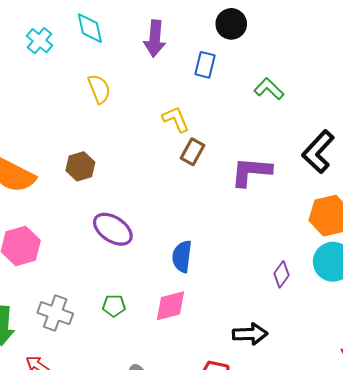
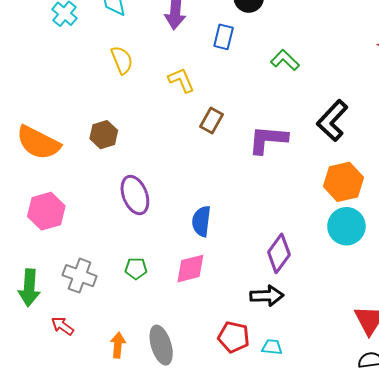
yellow L-shape: (176, 119) -> (181, 80), moved
purple ellipse: (113, 229) -> (135, 195), turned 36
purple diamond: (282, 274) -> (279, 253), moved, size x1.5

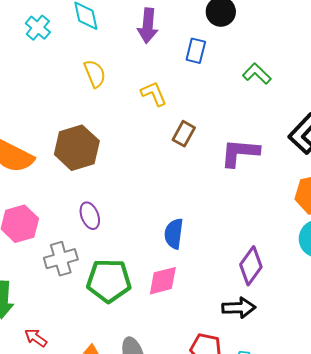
brown hexagon: (104, 135) -> (77, 148), size x1.6
purple ellipse: (135, 195) -> (90, 216), moved, size x0.7
green pentagon: (136, 269) -> (109, 281), size x2.0
gray cross: (80, 276) -> (61, 259), moved, turned -36

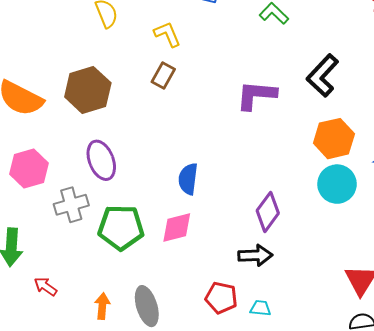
brown rectangle: (184, 134) -> (163, 75), moved
purple ellipse: (90, 216) -> (101, 160), size x1.4

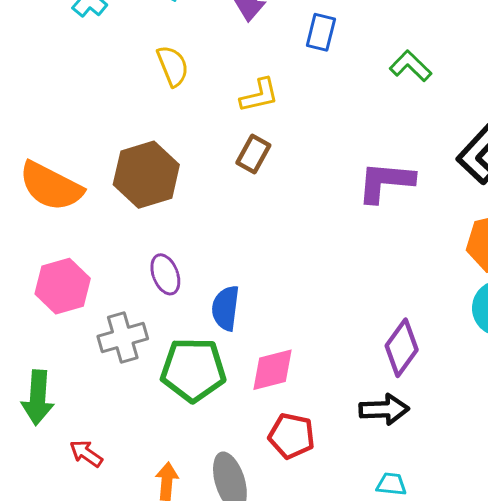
yellow L-shape: (167, 34) -> (259, 95), turned 100
purple ellipse: (101, 160) -> (165, 274), size x0.7
blue semicircle: (188, 179) -> (226, 308), moved
red pentagon: (221, 298) -> (292, 436), moved

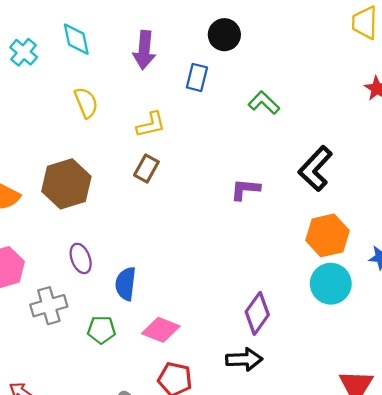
purple L-shape: (386, 182) -> (245, 189), size x0.7
green pentagon: (193, 370) -> (101, 330), size x0.6
pink diamond: (273, 370) -> (161, 330), turned 36

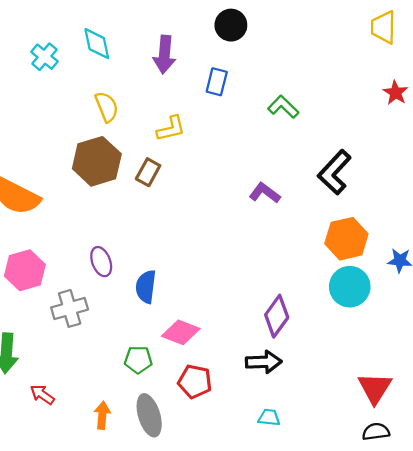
black circle: (224, 35) -> (231, 25), moved
brown rectangle: (146, 169) -> (148, 172), moved
brown hexagon: (66, 184) -> (97, 161), moved
purple L-shape: (245, 189) -> (265, 193), turned 32
green pentagon: (101, 330) -> (138, 360), moved

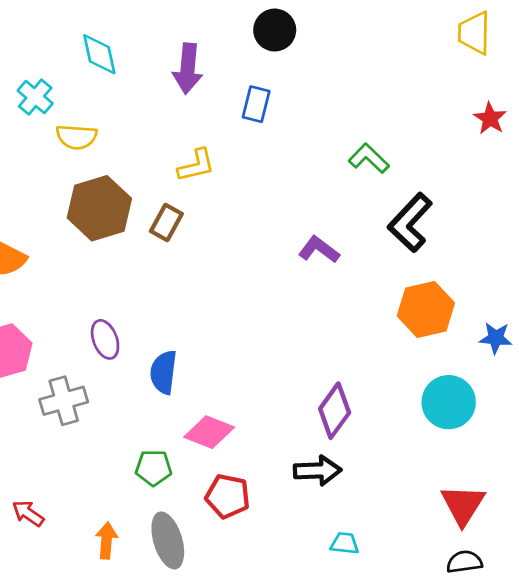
cyan cross: (45, 57) -> (35, 97), moved
yellow semicircle: (107, 107) -> (77, 137), moved, turned 116
green L-shape: (283, 107) -> (369, 158), moved
cyan circle: (350, 287) -> (449, 402), moved
cyan trapezoid: (269, 417) -> (345, 543), moved

